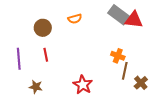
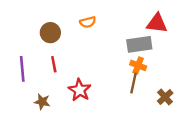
gray rectangle: (119, 15) -> (139, 44), moved, turned -45
brown line: (125, 71) -> (133, 83), moved
red star: (83, 85) -> (80, 90), moved

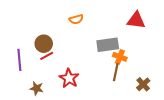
brown circle: (50, 33) -> (44, 44), moved
gray rectangle: (139, 44) -> (108, 45), moved
red line: (54, 64) -> (47, 56), turned 72

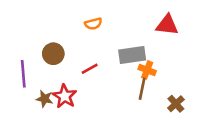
red line: (47, 56) -> (90, 69), moved
red star: (69, 78) -> (65, 96), moved
brown star: (37, 88) -> (45, 99), moved

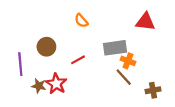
orange semicircle: (93, 24) -> (81, 21), turned 64
brown line: (142, 89) -> (124, 77), turned -54
brown cross: (176, 104) -> (153, 90), turned 32

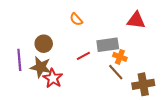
red line: (78, 60) -> (83, 56), moved
brown star: (39, 86) -> (41, 67), moved, size x1.5
brown cross: (153, 90) -> (143, 84), size x1.5

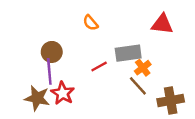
orange cross: (120, 57) -> (143, 68), turned 32
purple line: (19, 60) -> (49, 71), moved
brown star: (41, 67) -> (37, 98), moved

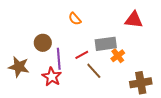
purple line: (49, 71) -> (59, 59), moved
brown line: (138, 86) -> (94, 71), moved
brown star: (37, 98) -> (19, 67), moved

